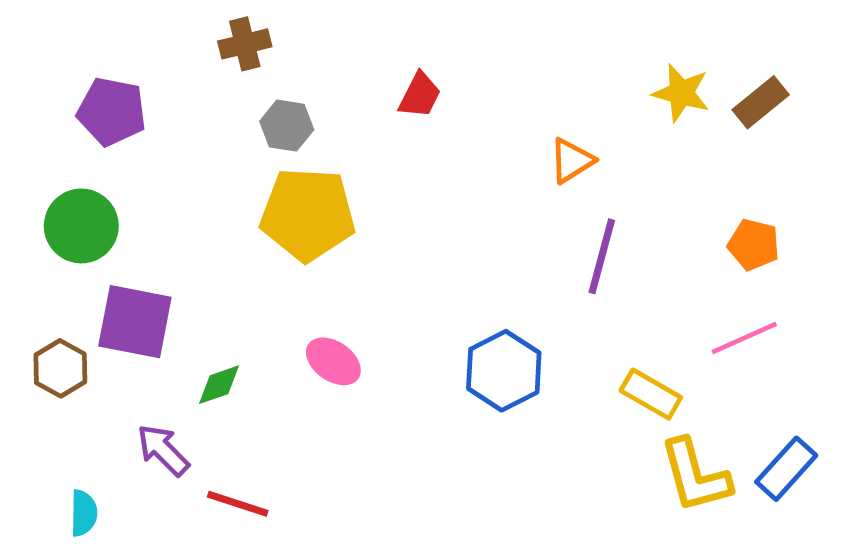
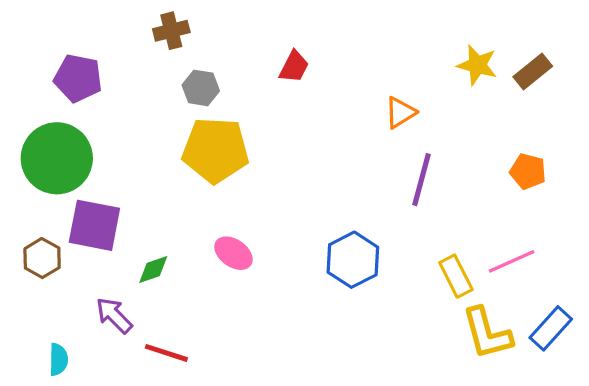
green circle: (81, 226) -> (57, 158), size x1.4
pink line: (744, 338) -> (512, 261), moved
yellow rectangle: (651, 394) -> (456, 276), turned 33

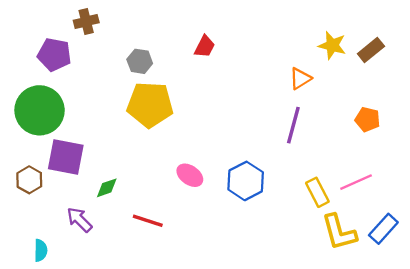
brown cross: (171, 31) -> (86, 22), moved
orange triangle: (400, 112) -> (300, 78), moved
pink ellipse: (233, 253) -> (190, 175), moved
red line: (166, 353) -> (148, 221), moved

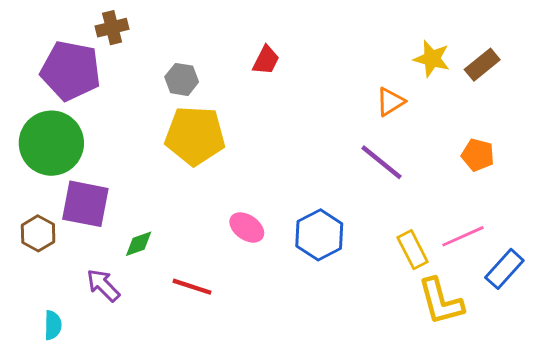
purple pentagon: (54, 55) -> (71, 71), size x1.4
purple line: (293, 125) -> (382, 162), turned -66
blue rectangle: (383, 229) -> (504, 269), moved

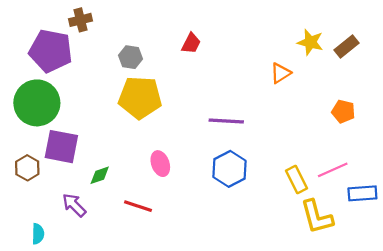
purple line: (382, 162) -> (226, 121), moved, turned -36
pink ellipse: (247, 227) -> (160, 164), moved, turned 35
blue rectangle: (504, 269) -> (362, 193), turned 44

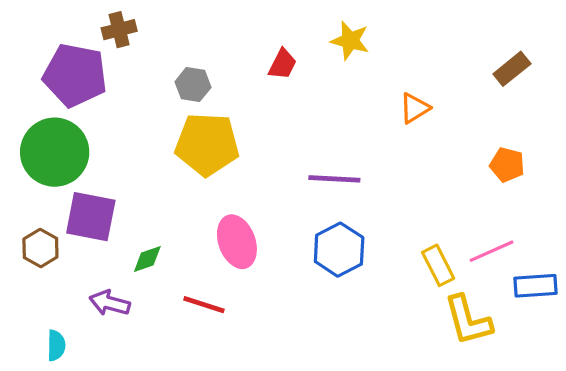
yellow star: (310, 42) -> (350, 41), moved
pink ellipse: (160, 164) -> (237, 242), size x1.4
purple arrow: (74, 205) -> (110, 303), turned -30

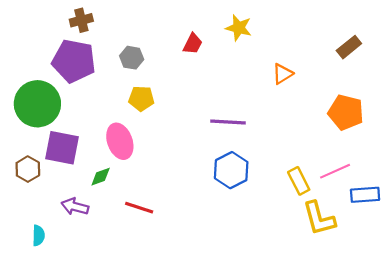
purple pentagon: (75, 75) -> (74, 61), moved
yellow pentagon: (207, 144) -> (141, 98), size x0.6
orange pentagon: (507, 165) -> (346, 112), size x1.5
pink ellipse: (237, 242) -> (120, 141), moved

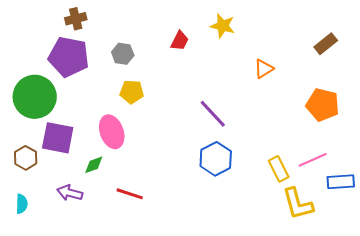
purple line: (228, 122) -> (213, 114), turned 44
cyan semicircle: (38, 235) -> (22, 204), moved

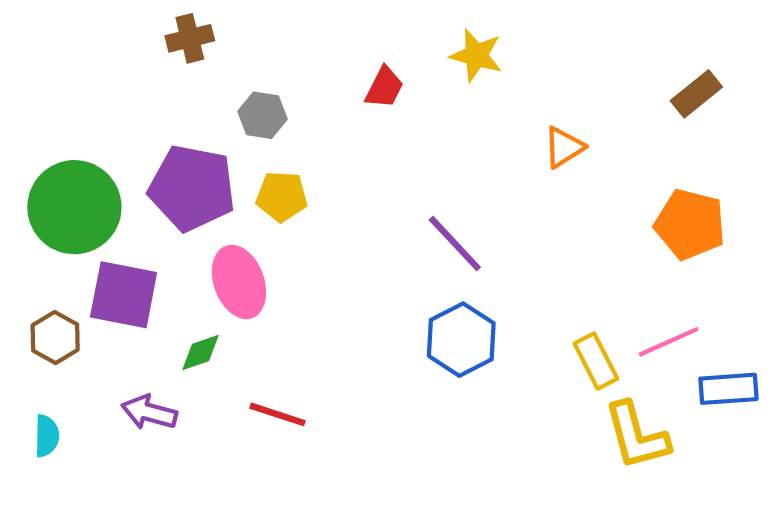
brown cross: (76, 19) -> (190, 38), moved
purple pentagon: (69, 57) -> (192, 188), moved

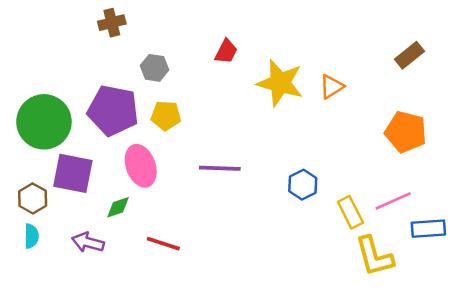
yellow star: (476, 55) -> (280, 83), moved, size x1.5
purple line: (455, 243) -> (220, 168), moved, turned -45
blue hexagon: (461, 340) -> (303, 185), moved, size x0.7
cyan semicircle: (47, 436) -> (31, 236), moved

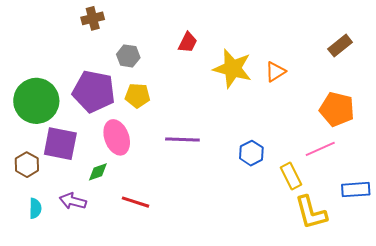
pink line: (393, 201) -> (320, 149), moved
cyan semicircle: (31, 236) -> (35, 208), moved

